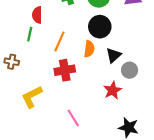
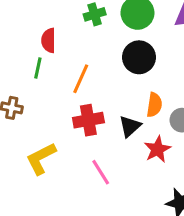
orange semicircle: (89, 49) -> (154, 105), moved
black triangle: (114, 55) -> (130, 126), moved
pink line: (73, 118) -> (101, 172), moved

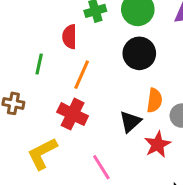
red semicircle: (49, 40) -> (70, 37), moved
red cross: (88, 120) -> (73, 114), moved, turned 36

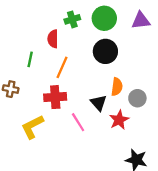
red cross: (73, 114) -> (55, 97), turned -30
black triangle: (130, 122) -> (99, 103), turned -30
pink line: (101, 167) -> (78, 122), moved

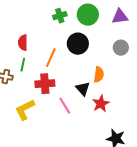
red semicircle: (53, 39) -> (23, 43), moved
black circle: (105, 51) -> (78, 44), moved
green line: (30, 59) -> (23, 65), moved
gray circle: (137, 98) -> (121, 48), moved

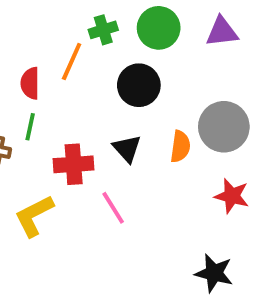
gray circle: (121, 48) -> (224, 127), moved, size x1.6
orange line: (51, 58) -> (72, 61), moved
black triangle: (83, 89) -> (127, 149), moved
red star: (101, 104) -> (232, 196), moved, turned -30

